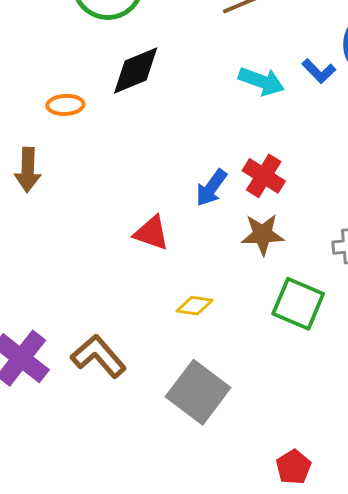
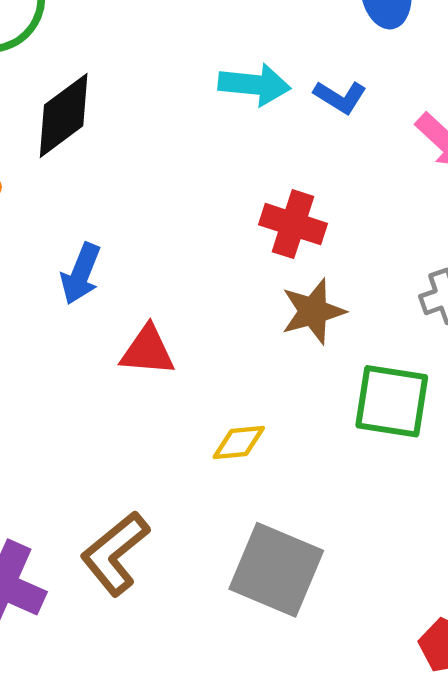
blue L-shape: (319, 71) -> (340, 97), moved
blue arrow: (211, 188) -> (81, 274), moved
brown L-shape: (98, 356) -> (115, 553), turned -74

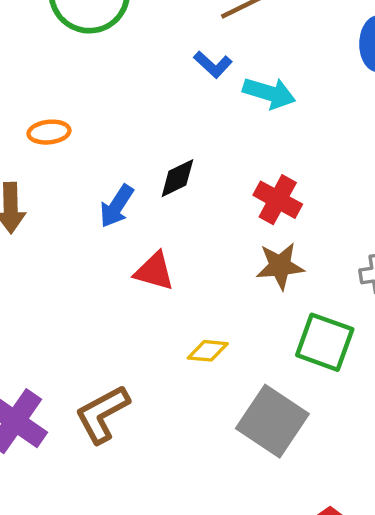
blue L-shape: (340, 97) -> (213, 65), moved
black diamond: (64, 115) -> (177, 178), moved, size x0.7
gray square: (276, 570) -> (272, 421), moved

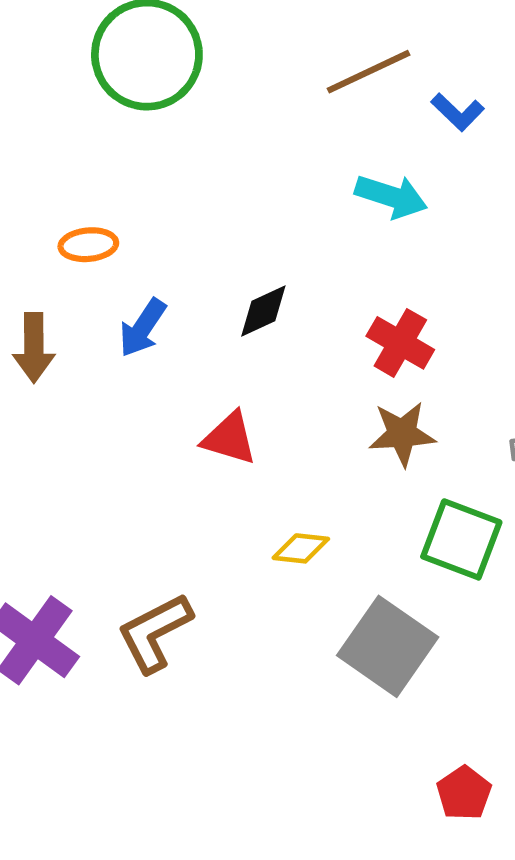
blue L-shape: (213, 65) -> (458, 112), moved
blue arrow: (117, 206) -> (143, 328), moved

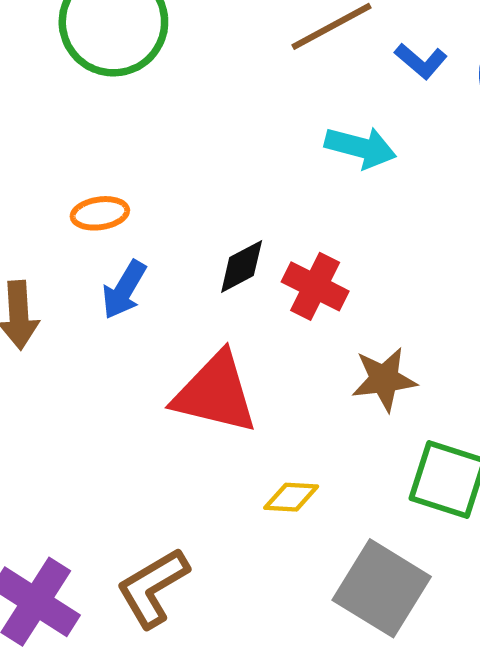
orange ellipse: (88, 245) -> (100, 213), moved
red cross: (400, 343) -> (315, 286), moved
red triangle: (229, 438) -> (215, 393), size x1.6

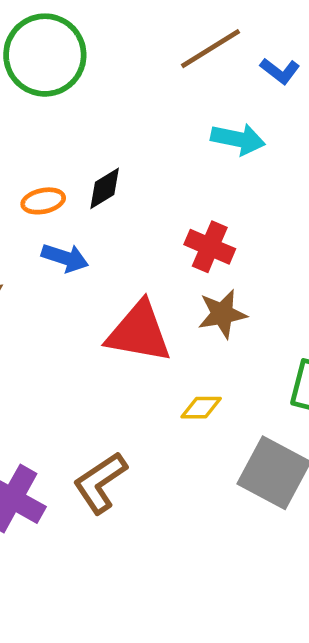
black diamond: (242, 267) -> (105, 188), moved
blue arrow: (124, 290) -> (65, 258), turned -99
brown star: (384, 379) -> (222, 314), moved

